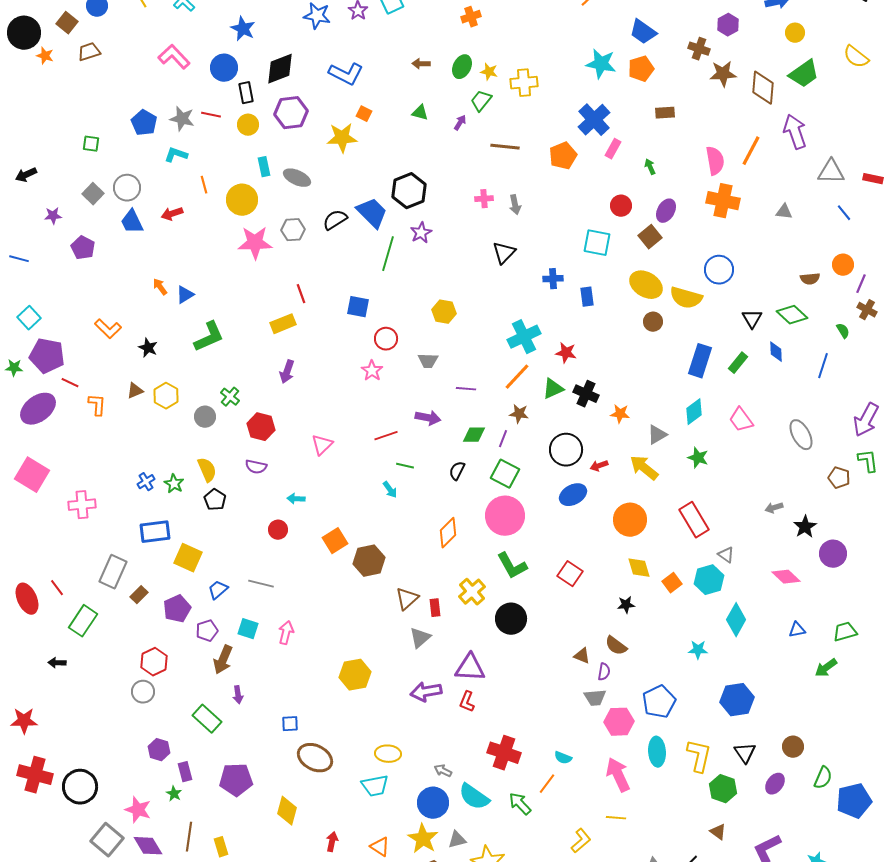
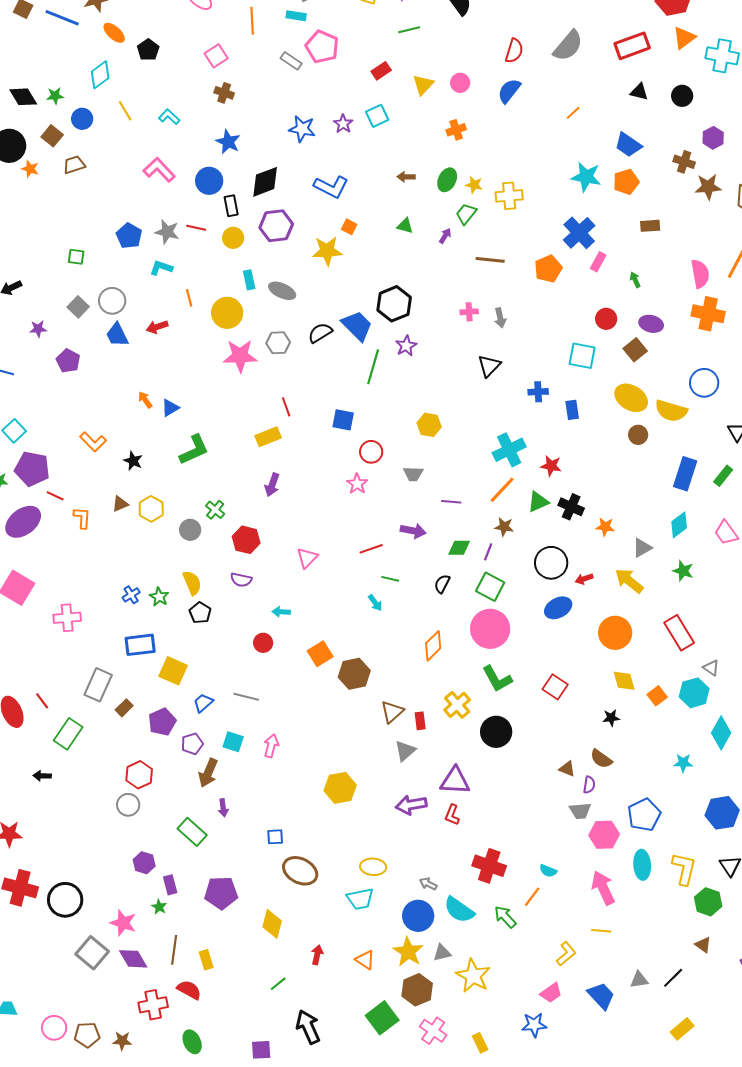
purple ellipse: (666, 211) -> (651, 324), turned 75

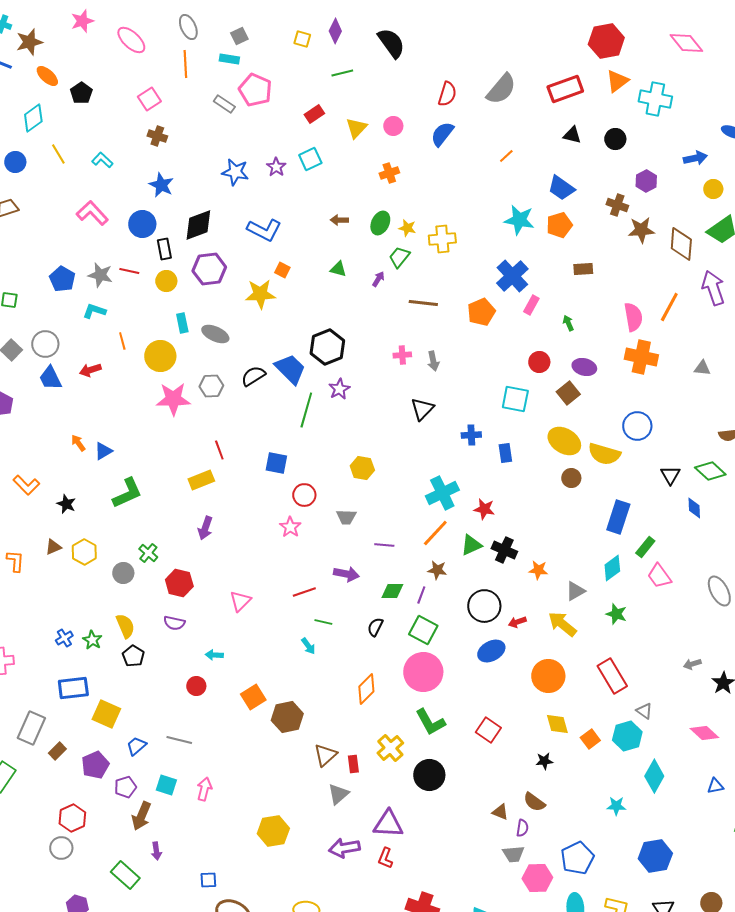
green rectangle: (723, 476) -> (645, 547), moved

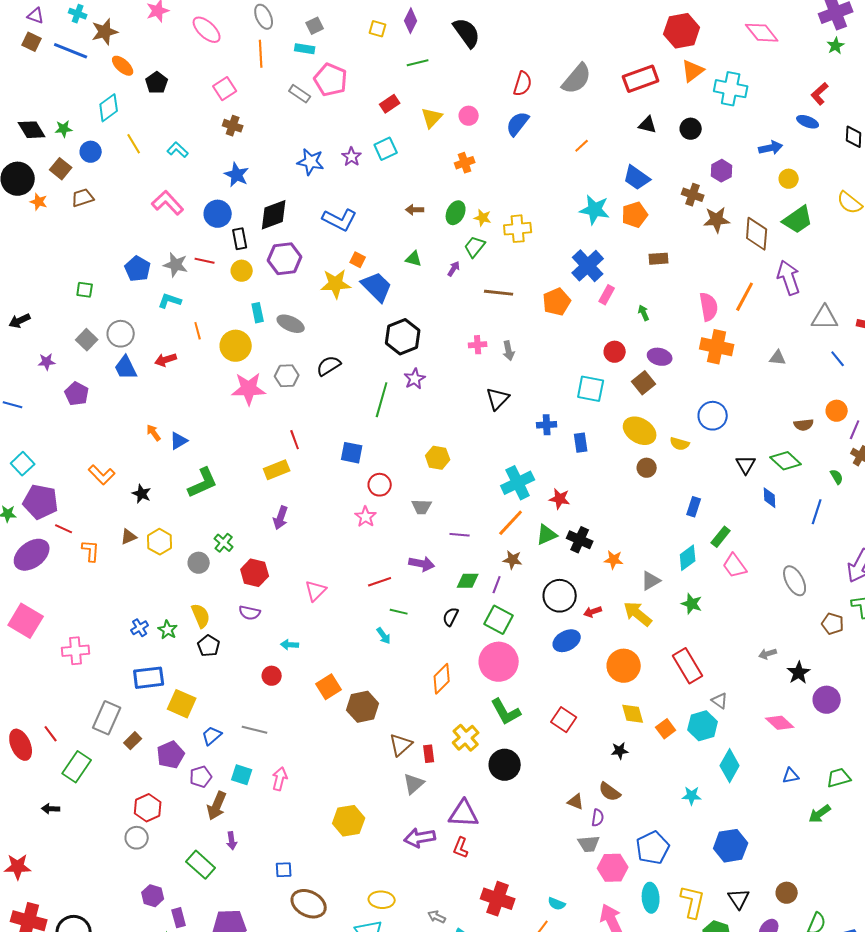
blue trapezoid: (290, 369) -> (377, 287), moved
yellow semicircle: (604, 454) -> (680, 444), size x0.6
blue rectangle: (618, 517) -> (694, 507), size x0.6

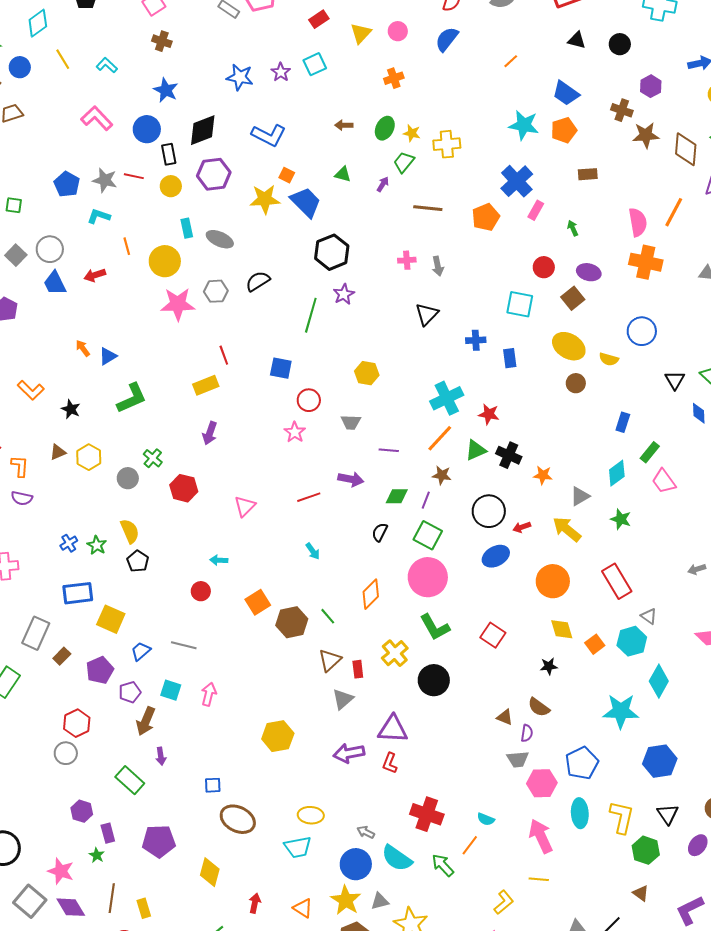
green line: (399, 612) -> (328, 616), moved, turned 36
purple semicircle: (250, 613) -> (22, 498), moved
cyan star: (692, 796) -> (621, 711), size x1.8

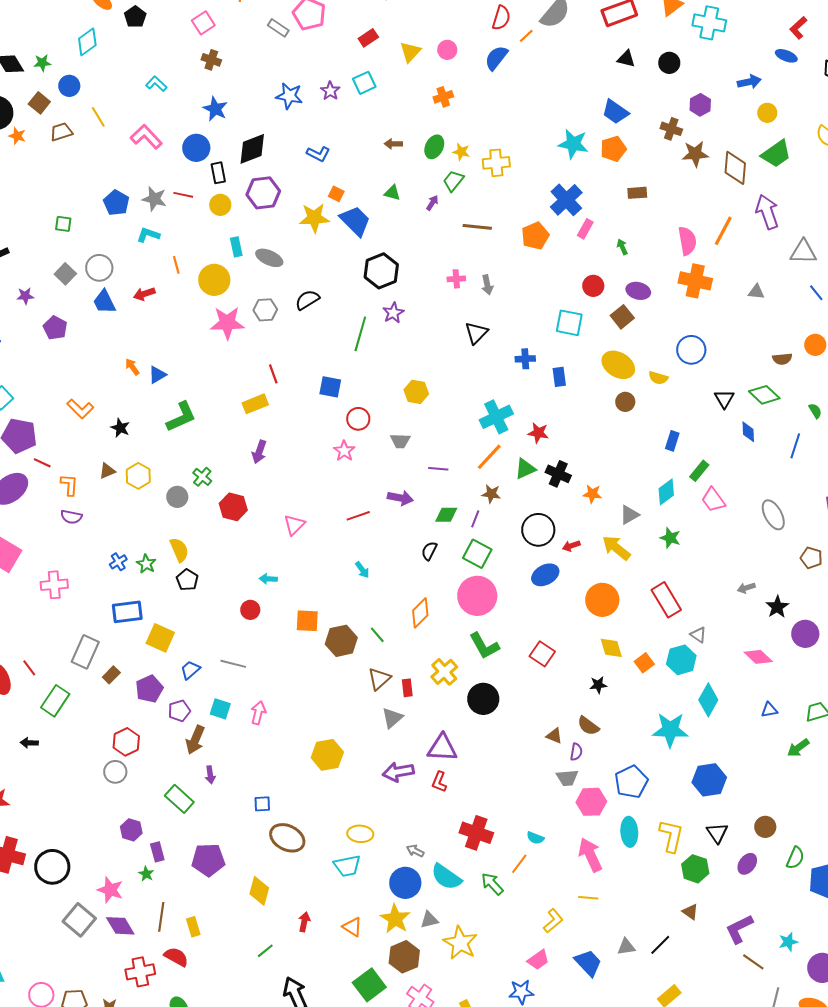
yellow line: (63, 59) -> (98, 117), moved
orange line: (511, 61) -> (526, 36), moved
blue L-shape: (269, 135) -> (318, 154), size x0.7
orange square: (258, 602) -> (307, 621), turned 35

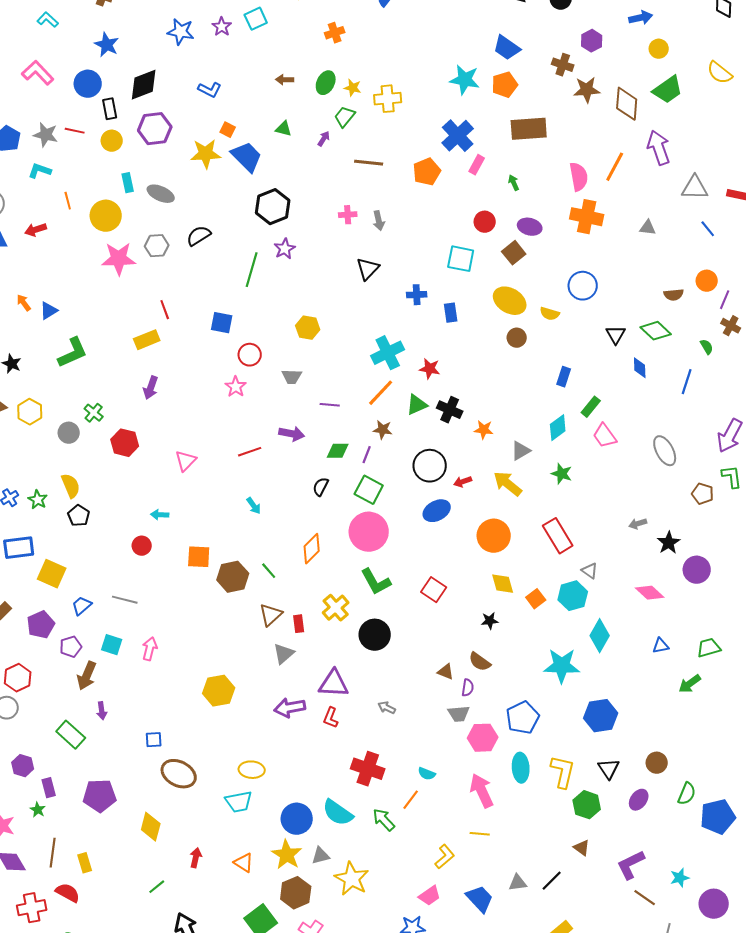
brown rectangle: (637, 193) -> (529, 129), size x1.8
gray arrow: (415, 851) -> (387, 708), moved

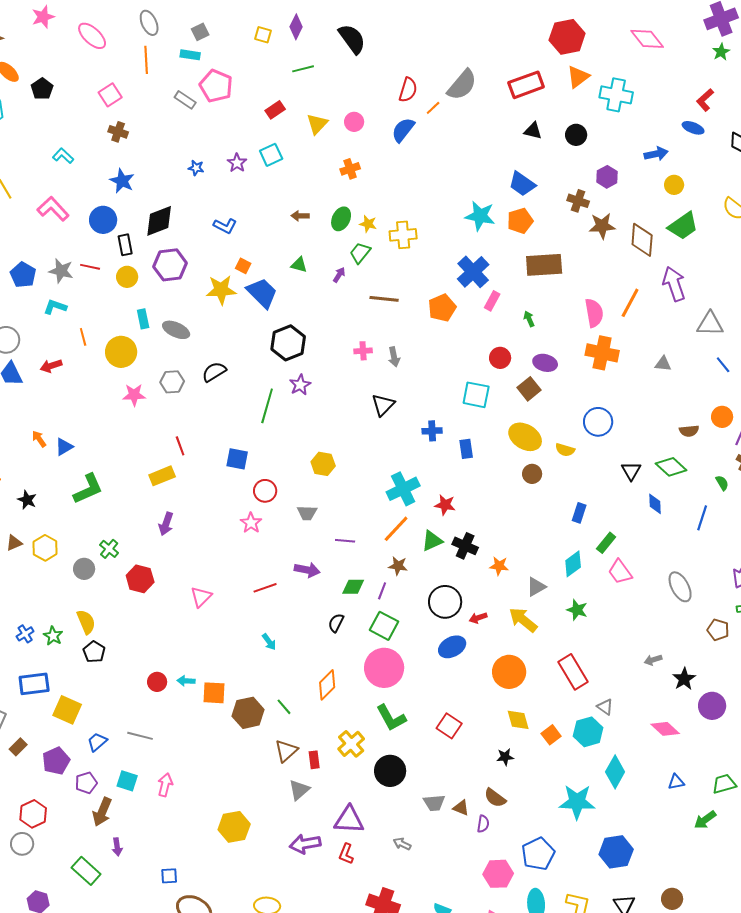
blue star: (181, 32) -> (196, 168), size x0.6
pink star: (119, 259) -> (134, 395), size x0.7
cyan arrow: (160, 515) -> (186, 681), moved
gray trapezoid: (459, 714) -> (434, 803), moved

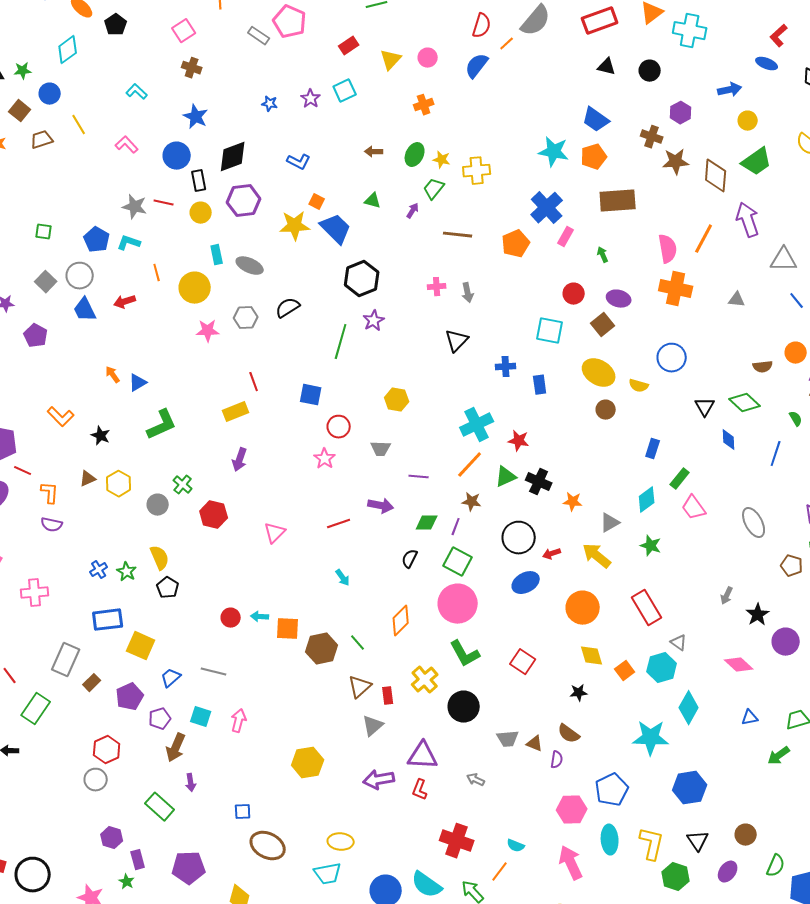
pink L-shape: (53, 209) -> (127, 145), size x0.7
blue pentagon: (23, 275) -> (97, 240), moved
gray arrow: (653, 660) -> (727, 596), turned -48

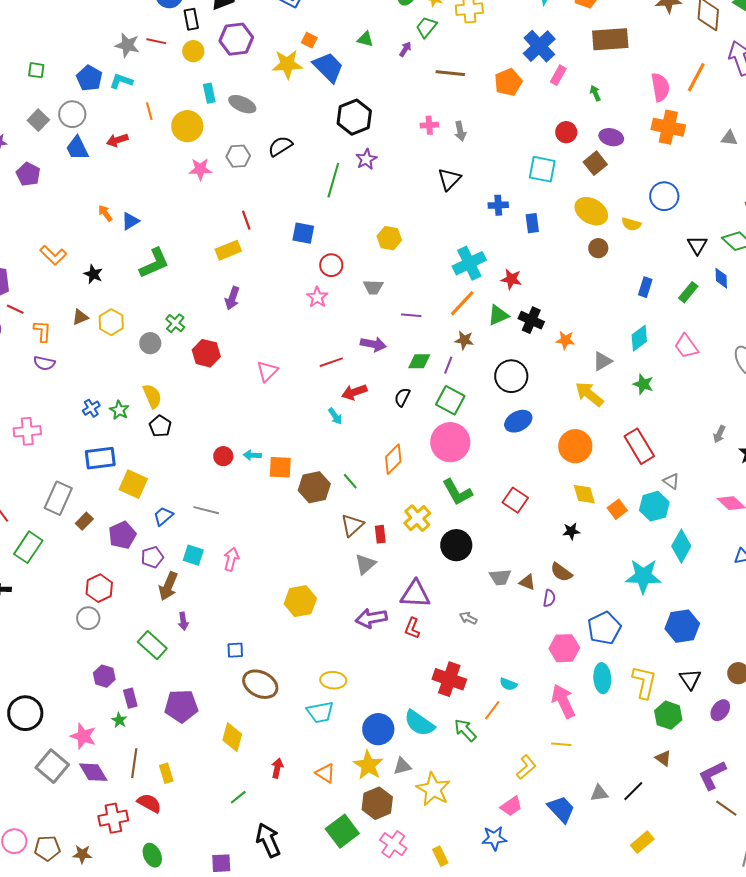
green rectangle: (680, 479) -> (688, 292), moved
red arrow: (552, 554) -> (354, 392), moved, size x1.4

